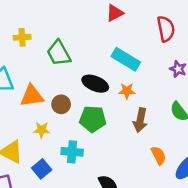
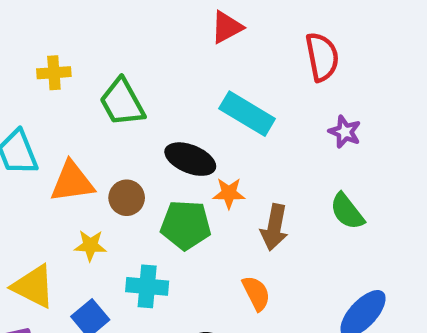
orange star: (127, 91) -> (229, 193), moved
orange semicircle: (159, 155) -> (256, 293), moved

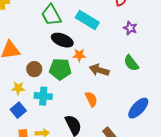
green trapezoid: (122, 102) -> (51, 15), moved
brown circle: (127, 198) -> (34, 69), moved
brown arrow: (274, 227) -> (99, 70), turned 96
yellow star: (90, 245) -> (18, 88), moved

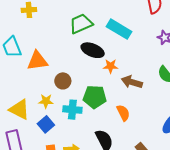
green trapezoid: (51, 15) -> (81, 24), turned 95
green pentagon: (60, 69) -> (95, 97), moved

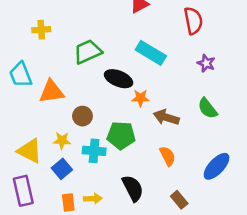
green trapezoid: (81, 24) -> (88, 52), moved
orange semicircle: (123, 113) -> (168, 156), moved

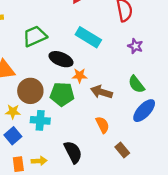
brown circle: (82, 116) -> (30, 91), size x1.5
green pentagon: (121, 135) -> (62, 94), moved
blue ellipse: (217, 166) -> (144, 111), moved
brown rectangle: (179, 200) -> (122, 150), moved

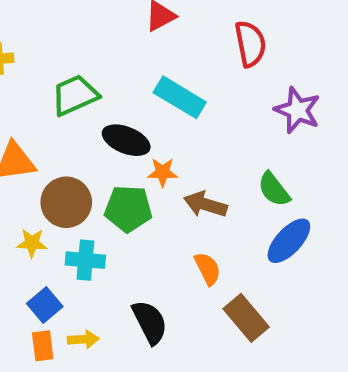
purple star: (135, 46) -> (297, 110), moved, size x1.5
blue square: (13, 136) -> (45, 305), moved
brown rectangle: (122, 150) -> (246, 318), size x1.5

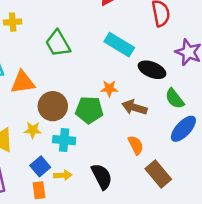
green trapezoid: (75, 95) -> (58, 43), turned -96
black ellipse: (126, 140) -> (152, 70), moved
yellow arrow: (83, 339) -> (63, 175), moved

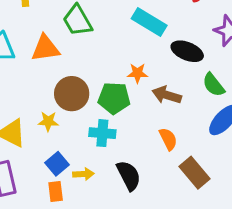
orange triangle: (23, 82) -> (45, 48), moved
cyan cross: (64, 140) -> (102, 133), moved

